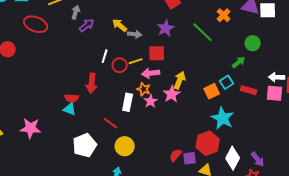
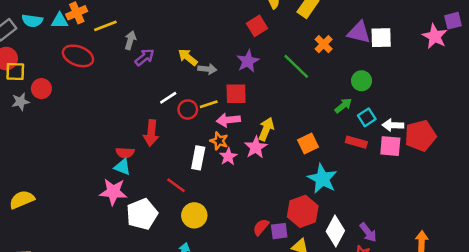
white line: (105, 56) -> (168, 98), turned 40
cyan square: (227, 82) -> (367, 117), moved
pink star: (31, 128) -> (113, 192), moved

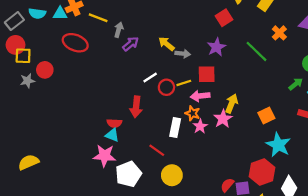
yellow line: (105, 26) -> (98, 18), turned 42

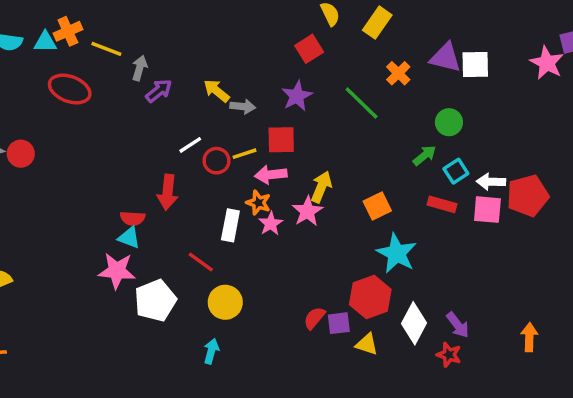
red circle: (45, 70) -> (21, 154), moved

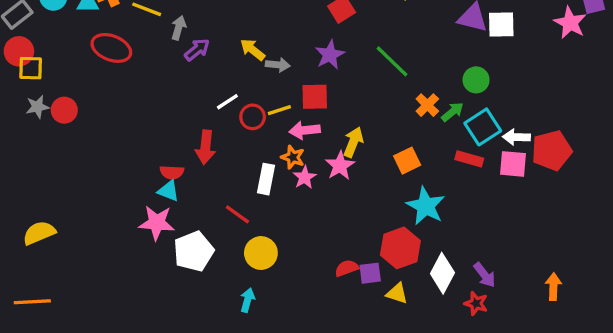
orange cross: (398, 73) -> (427, 105), moved
cyan square: (456, 171) -> (483, 127), size x1.5
red semicircle: (314, 318) -> (347, 268), turned 30

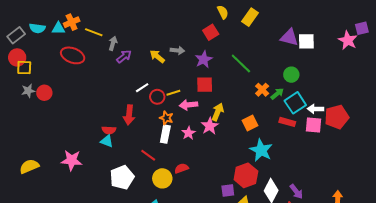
gray arrow: (278, 65) -> (177, 50), moved
red square: (315, 97) -> (205, 85), moved
orange star: (293, 157) -> (166, 118), moved
pink star: (157, 223) -> (72, 160), moved
red semicircle: (347, 268) -> (181, 168), moved

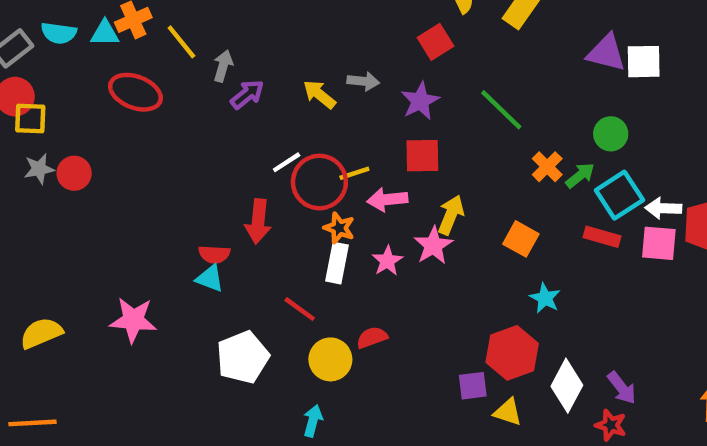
yellow line: (94, 32) -> (181, 42), turned 30
red circle: (157, 97) -> (319, 182), size x1.6
orange square: (250, 123) -> (521, 239), turned -35
cyan star: (261, 150) -> (545, 298), size x0.6

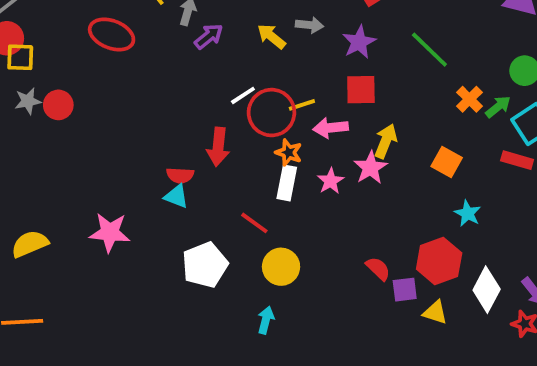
red semicircle: (372, 338) -> (378, 269), moved, turned 64

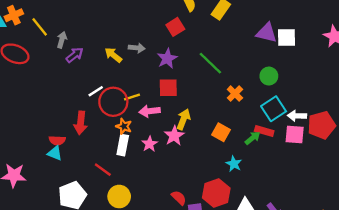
green arrow: (498, 107) -> (252, 138), moved

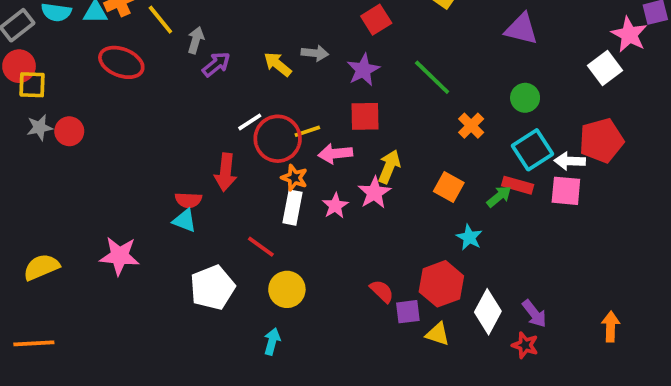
white square: (286, 37) -> (605, 68), moved, turned -36
red pentagon: (322, 125) -> (601, 141), moved

